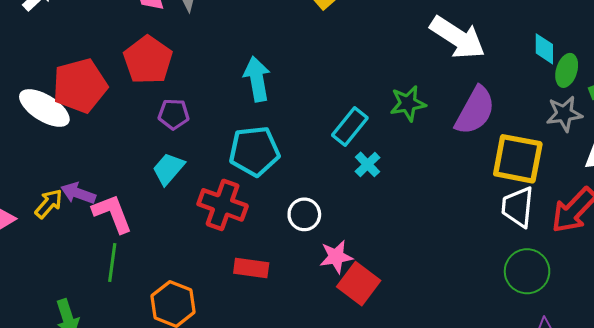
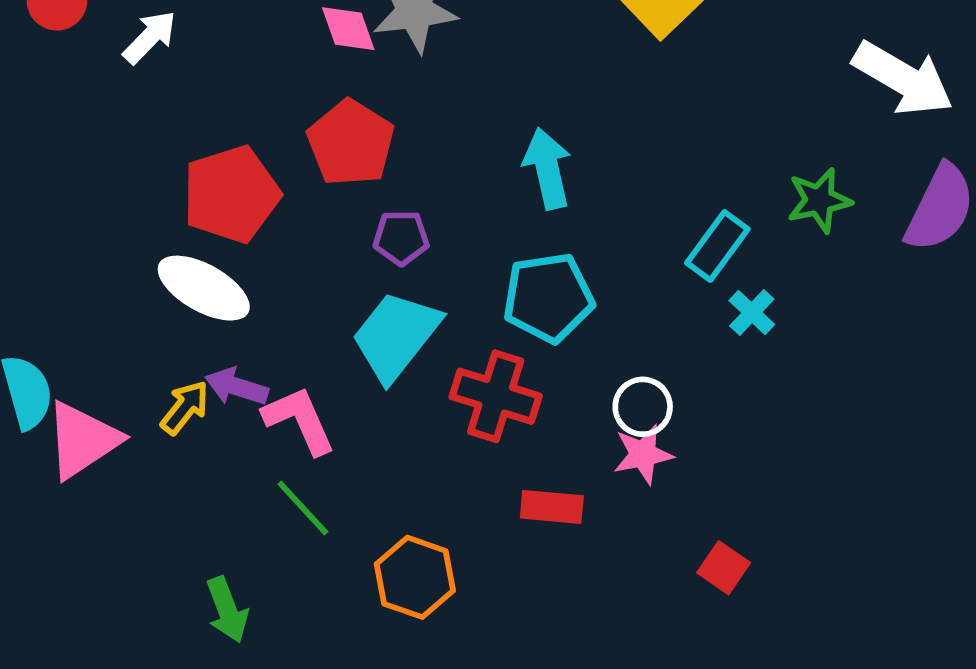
white ellipse: (44, 108) -> (204, 288), moved
cyan trapezoid: (168, 169) -> (396, 336), size x1.6
pink star: (336, 257) -> (643, 454), moved
green line: (112, 263) -> (303, 508), turned -48
red square: (359, 284) -> (724, 568), moved, size x0.7

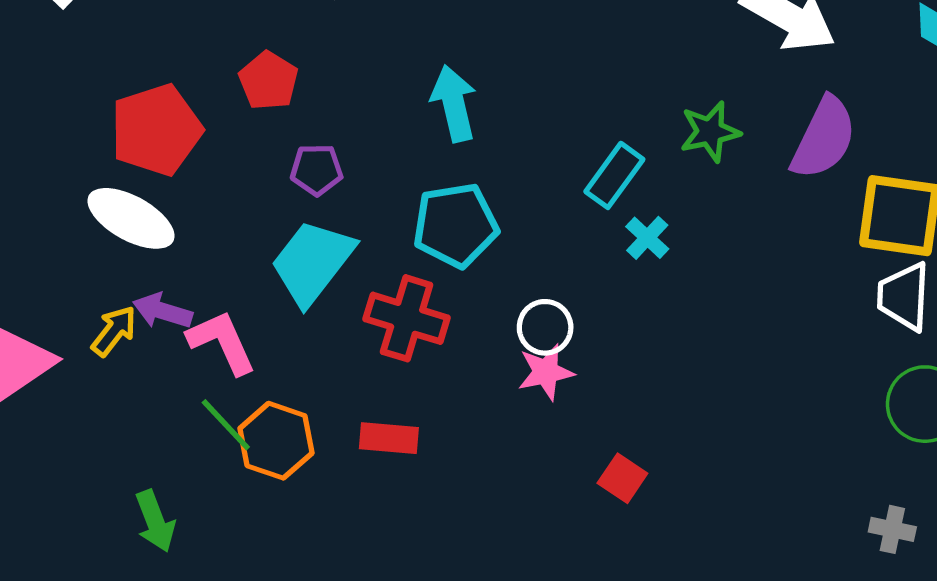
red pentagon: (351, 143) -> (269, 81), size x0.7
red rectangle: (552, 507) -> (389, 438), moved
orange hexagon: (415, 577) -> (276, 441), moved

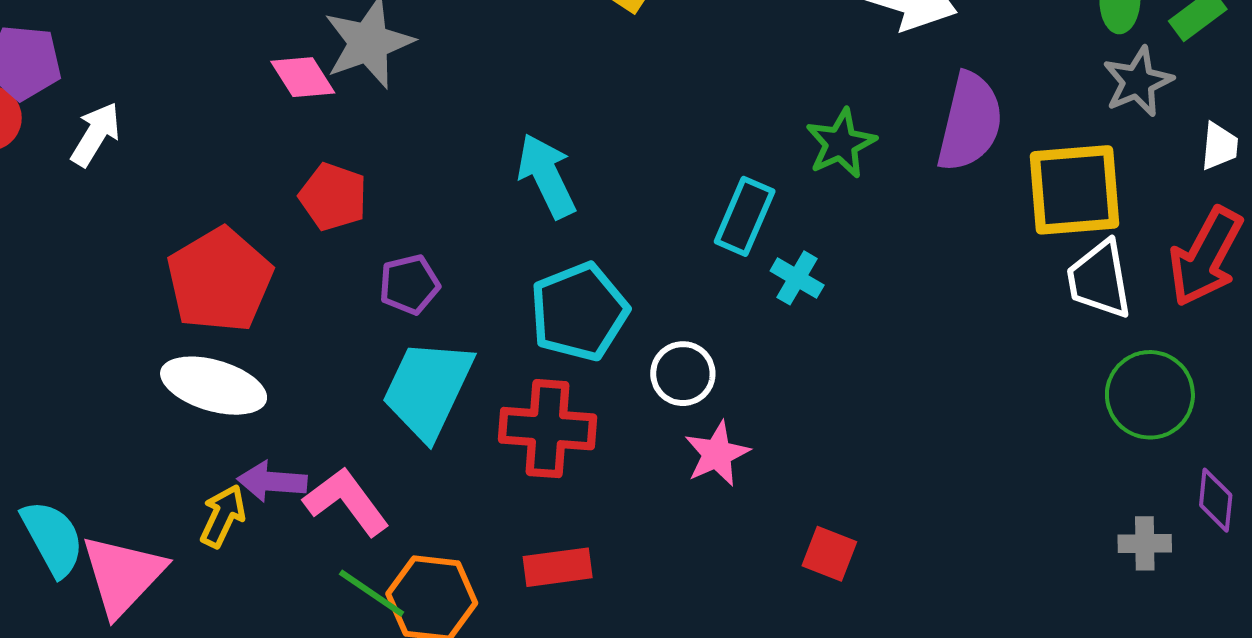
white circle: (545, 327) -> (683, 374), moved

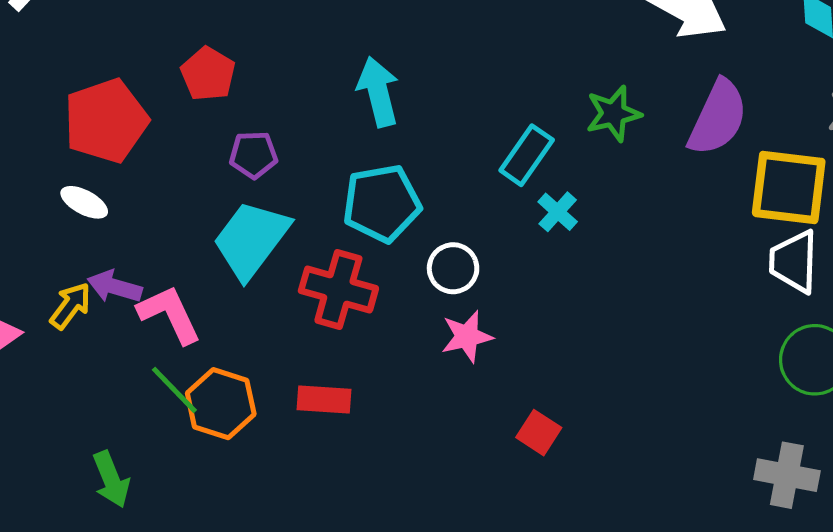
white ellipse: (214, 386) -> (84, 202), size x0.6
gray cross: (1145, 543) -> (787, 475), size x1.5

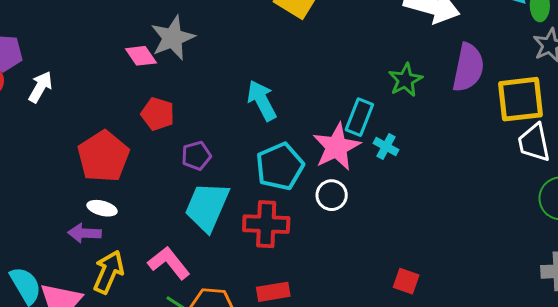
purple arrow: (115, 287) -> (85, 233), moved
yellow arrow: (70, 306) -> (109, 272), size x1.4
pink star: (467, 336) -> (337, 147), moved, size x1.5

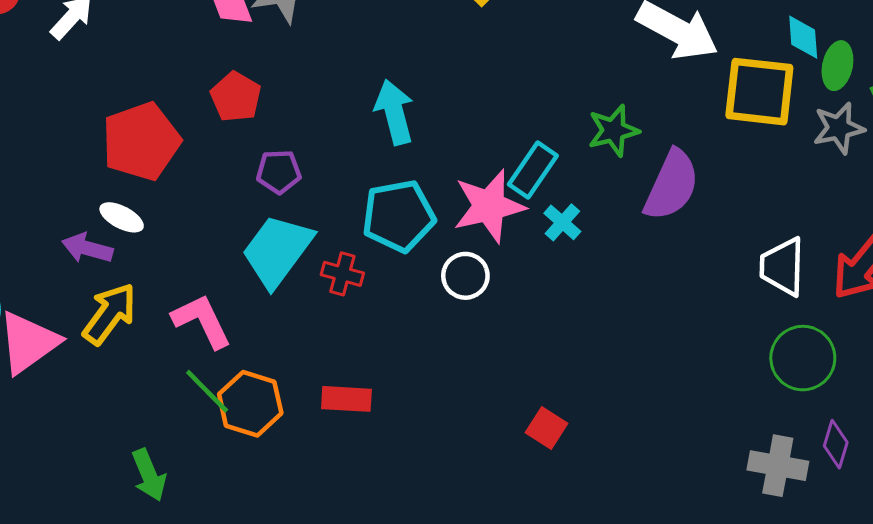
purple semicircle: (468, 68) -> (672, 185), moved
yellow square: (521, 99) -> (759, 92), moved
red cross: (266, 224) -> (342, 274), moved, size x0.6

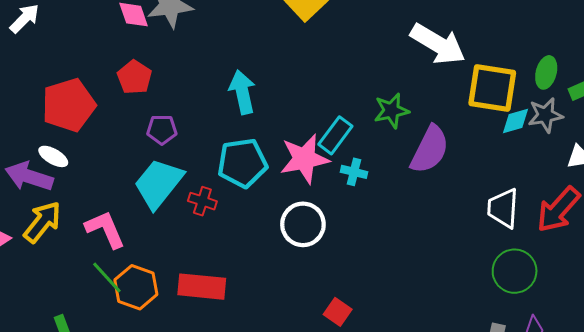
cyan diamond: (803, 37) -> (515, 121), moved, turned 76
cyan cross: (562, 222) -> (354, 172), turned -30
purple arrow: (87, 248) -> (29, 177), size x1.4
white circle: (465, 276) -> (303, 224), moved, size x1.4
red rectangle: (346, 399) -> (202, 287), size x1.4

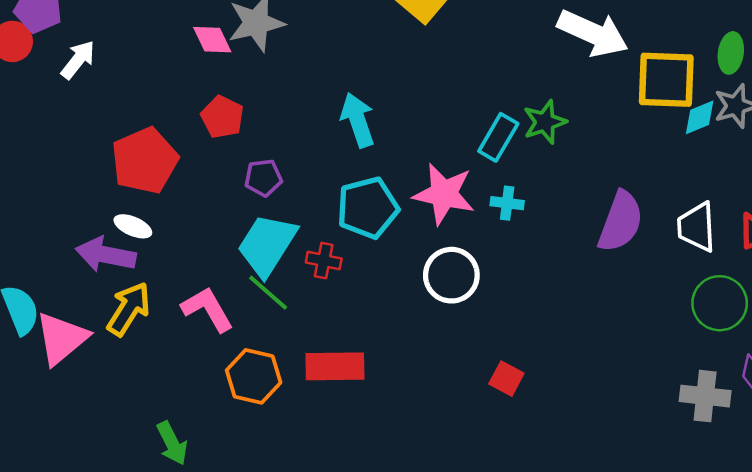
cyan rectangle: (335, 135) -> (498, 137), moved
purple semicircle: (430, 150) -> (621, 222), moved
pink star: (304, 159) -> (444, 194), turned 30
green line: (107, 278) -> (268, 293), moved

